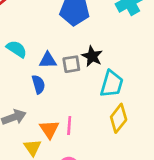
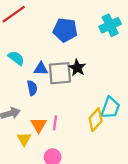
gray square: (71, 64) -> (60, 73), size x1.6
cyan trapezoid: (112, 84) -> (110, 108), moved

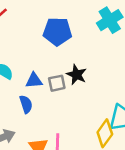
gray square: (60, 73) -> (57, 83), size x0.6

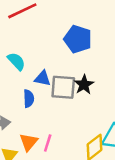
gray square: (57, 83) -> (63, 87), size x1.5

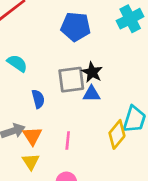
blue triangle: (43, 78) -> (91, 94), moved
orange triangle: (29, 142) -> (32, 136), moved

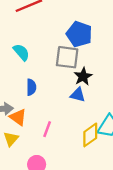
gray square: (71, 80) -> (67, 57), moved
orange triangle: (32, 136) -> (18, 117), turned -36

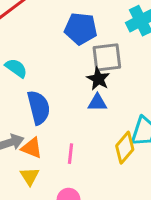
gray square: (67, 57) -> (107, 57), moved
blue semicircle: (31, 87) -> (39, 108), size x1.6

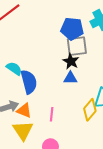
blue pentagon: (81, 29) -> (72, 29), moved
cyan semicircle: (16, 68) -> (14, 69), moved
yellow triangle: (30, 176) -> (23, 130), size x1.5

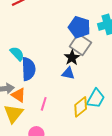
gray square: (77, 46) -> (80, 45), turned 30

